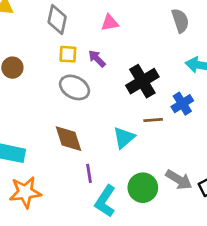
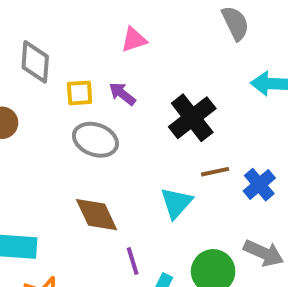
gray diamond: (57, 20) -> (35, 62), moved
blue cross: (182, 104) -> (259, 185), moved

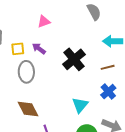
gray ellipse: (95, 140) -> (26, 72), turned 70
brown line: (215, 172) -> (108, 67), moved
cyan triangle: (176, 203) -> (80, 105), moved

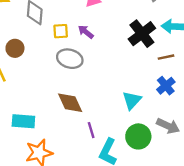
black cross: (74, 59) -> (142, 34), moved
gray ellipse: (26, 72) -> (70, 59), turned -75

